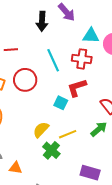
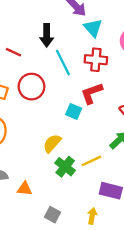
black arrow: (42, 21) -> (47, 35), moved
cyan triangle: (91, 36) -> (93, 28), moved, turned 48
red line: (11, 50) -> (14, 52), turned 32
yellow line: (68, 134) -> (91, 161), moved

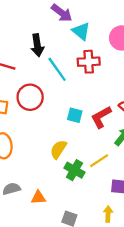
red L-shape: (92, 93) -> (101, 117), moved

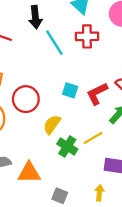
red circle: (30, 97) -> (26, 99), moved
orange triangle: (38, 198) -> (29, 173), size x1.5

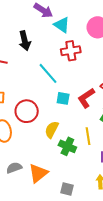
cyan line: (54, 43) -> (48, 73), moved
yellow line: (93, 138) -> (88, 136), turned -60
orange triangle: (29, 173) -> (38, 173), turned -30

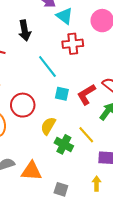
yellow line: (88, 136) -> (86, 135), turned -36
orange triangle: (38, 173) -> (32, 171), turned 40

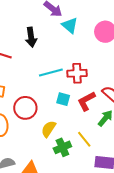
red cross: (73, 44) -> (77, 73), moved
cyan line: (47, 66) -> (51, 72), turned -70
green cross: (64, 144) -> (62, 147), turned 36

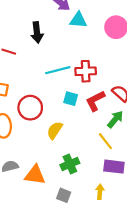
cyan triangle: (70, 25) -> (78, 20), turned -36
yellow line: (84, 139) -> (105, 141), moved
green cross: (62, 147) -> (70, 164), moved

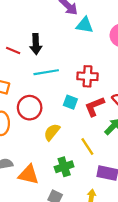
black arrow: (37, 32) -> (36, 44), moved
cyan line: (58, 70) -> (46, 72), moved
yellow line: (105, 141) -> (87, 147), moved

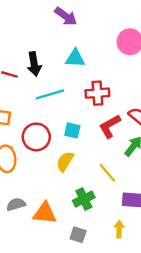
cyan triangle: (85, 25) -> (75, 58), moved
cyan square: (70, 102) -> (72, 130), moved

